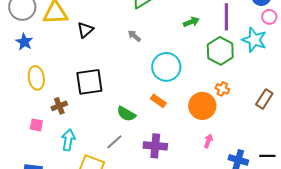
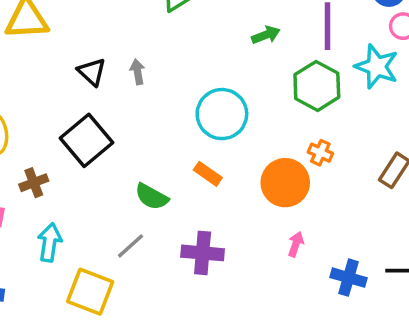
black triangle: (85, 30) -> (92, 72), moved, turned -36
gray arrow: (134, 36) -> (138, 72), moved, turned 40
black square: (89, 82) -> (87, 140), turned -32

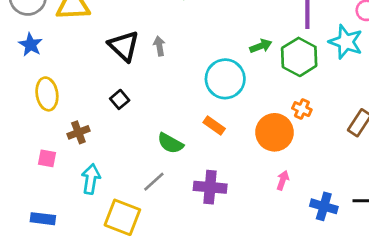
green arrow: (266, 35) -> (261, 46), moved
black triangle: (92, 72) -> (124, 46), size x1.4
black square: (87, 140) -> (120, 99), size x0.5

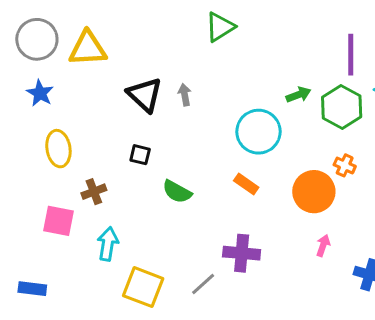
black square: (120, 99) -> (140, 155), turned -36
green semicircle: (170, 143) -> (177, 192), moved
pink square: (47, 158) -> (58, 221), size x1.5
gray line: (154, 182) -> (203, 284), moved
blue rectangle: (43, 219) -> (32, 289), moved

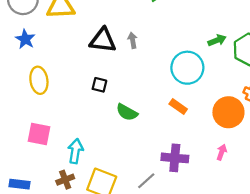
black triangle: (145, 95) -> (103, 40), turned -36
brown cross: (94, 192) -> (65, 180), moved
pink arrow: (323, 245) -> (222, 152), moved

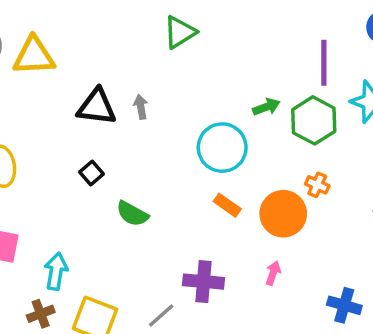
black square: (99, 85) -> (92, 173), turned 35
orange rectangle: (178, 107) -> (227, 205), moved

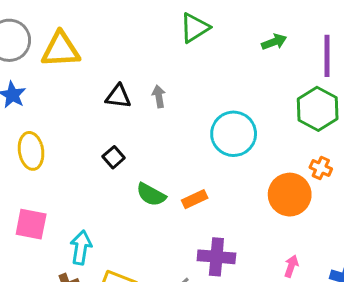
black triangle: (97, 107) -> (118, 96), size x0.7
green arrow: (266, 107) -> (274, 42), moved
orange rectangle: (227, 205) -> (195, 199), moved, turned -60
pink arrow: (273, 273) -> (291, 266), moved

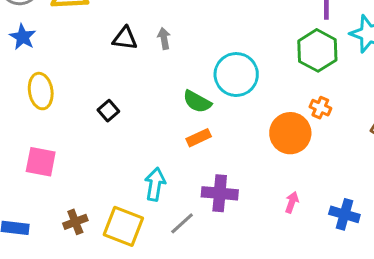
black square: (114, 157) -> (108, 111), moved
green semicircle: (151, 195) -> (197, 102), moved
cyan arrow: (81, 248) -> (155, 184), moved

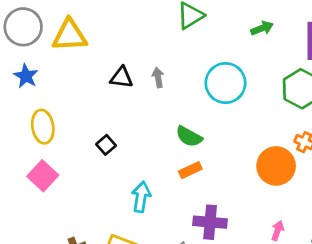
cyan circle: (236, 75) -> (225, 83), moved
pink square: (41, 162) -> (43, 176), moved, turned 32
cyan arrow: (155, 184) -> (141, 197), moved

